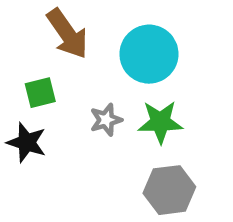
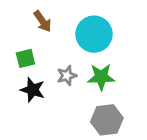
brown arrow: (67, 34) -> (43, 21), size x0.7
black star: (27, 142) -> (33, 90), moved

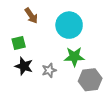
gray star: (67, 76) -> (49, 70), moved
gray hexagon: (107, 120) -> (90, 80), moved

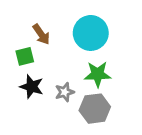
brown arrow: (31, 16) -> (41, 34), moved
gray hexagon: (90, 80) -> (95, 109), moved

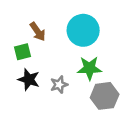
gray hexagon: (95, 109) -> (105, 96), moved

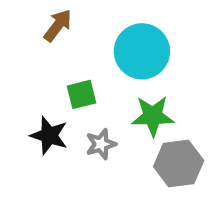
brown arrow: (38, 32) -> (58, 25), moved, turned -108
green square: (23, 52) -> (82, 94), moved

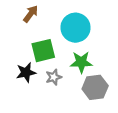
green square: (82, 94) -> (43, 51), size x1.5
black star: (49, 135) -> (26, 72), turned -30

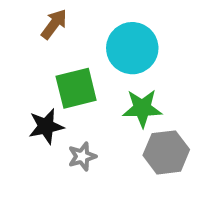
gray star: (54, 77) -> (82, 156), moved

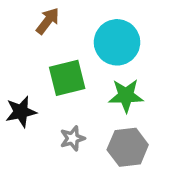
black star: (46, 126) -> (21, 112), moved
gray hexagon: (166, 152) -> (128, 147), moved

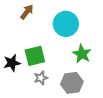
green square: (67, 78) -> (35, 56), moved
green star: (126, 96) -> (82, 54), moved, turned 30

